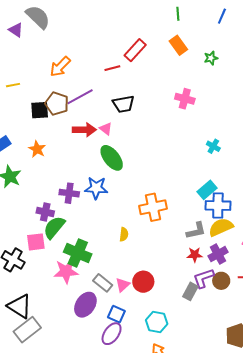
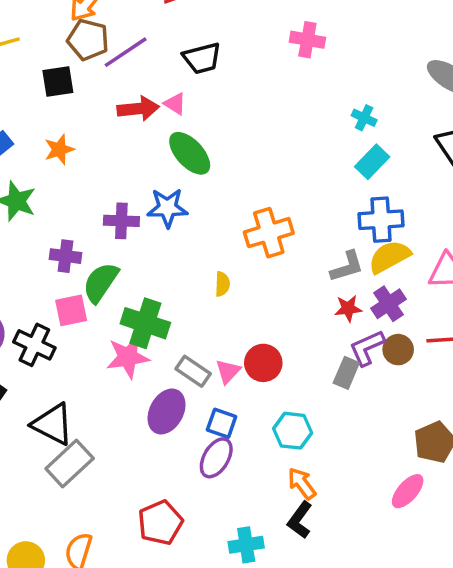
brown pentagon: (57, 104) -> (88, 40), moved
orange star: (37, 149) -> (59, 149), turned 30
cyan rectangle: (207, 190) -> (372, 162), moved
purple cross: (45, 212) -> (65, 256), moved

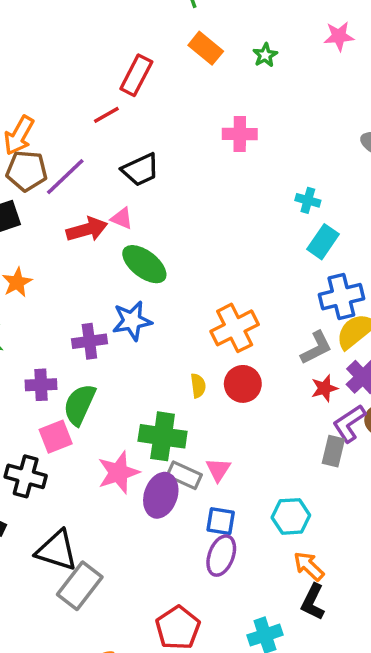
green cross: (145, 323) -> (163, 436), moved
red circle: (263, 363) -> (243, 384), moved
purple ellipse: (167, 411) -> (161, 495), moved

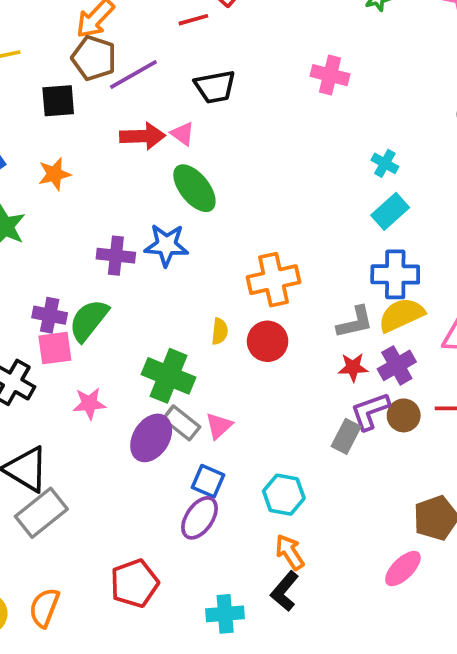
purple cross: (41, 385) -> (50, 315), moved
pink star: (118, 473) -> (89, 404), moved, size x0.7

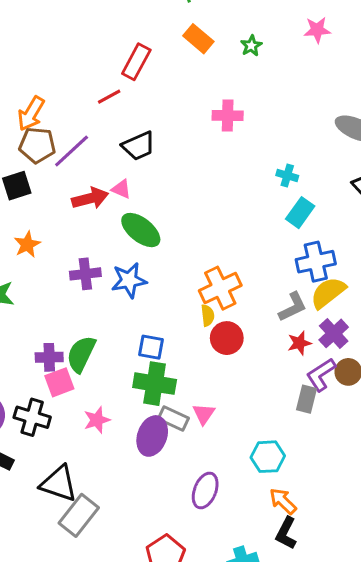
purple cross: (116, 256) -> (85, 274), moved
yellow semicircle: (220, 331) -> (208, 315), moved
blue square: (208, 481) -> (151, 347), moved

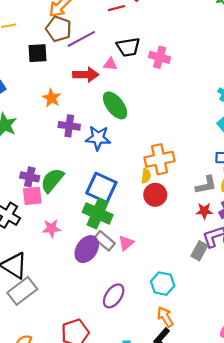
pink cross: (228, 116) -> (160, 57), moved
pink triangle: (121, 189) -> (110, 64), moved, turned -32
orange star: (27, 244) -> (51, 98), moved, turned -30
blue square: (151, 347) -> (101, 188), size x1.6

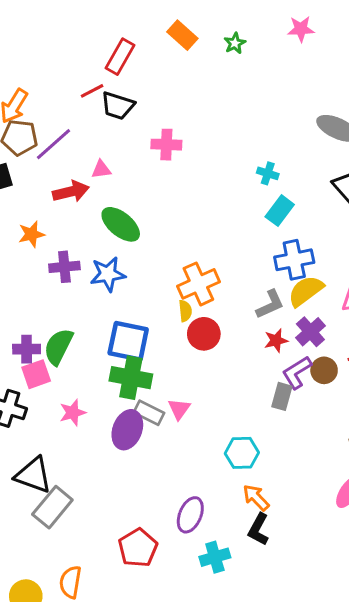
black trapezoid: (128, 47) -> (118, 106), moved, turned 40
orange star: (51, 98) -> (31, 234), turned -30
purple ellipse: (114, 296) -> (190, 515), moved

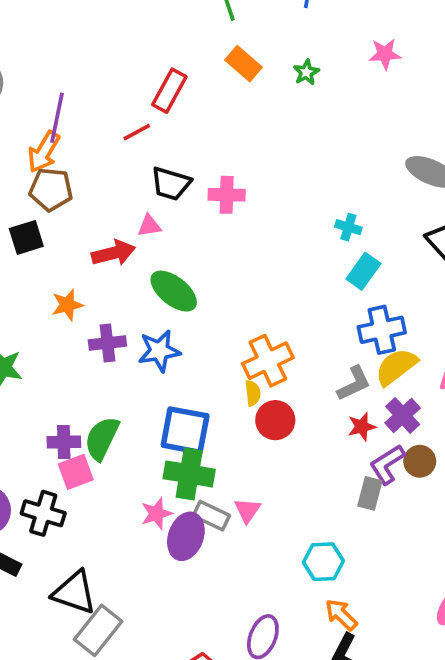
black trapezoid: (118, 106) -> (171, 184), moved
purple line: (53, 144) -> (57, 118), moved, turned -36
pink star: (73, 413) -> (156, 514), moved

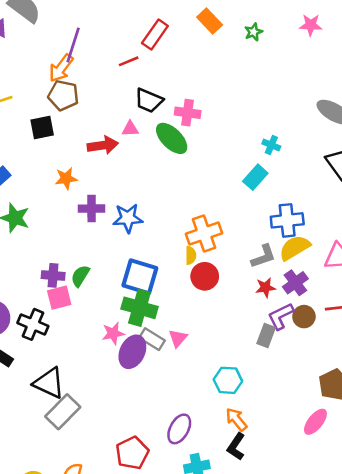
cyan rectangle: (363, 271) -> (255, 177), moved
green ellipse: (174, 291) -> (172, 138), moved
green semicircle: (102, 438) -> (80, 276), size x0.7

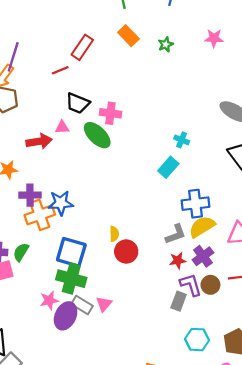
orange cross: (204, 234) -> (40, 215), moved
purple L-shape: (281, 316) -> (191, 285), turned 100
cyan hexagon: (228, 380) -> (197, 340), moved

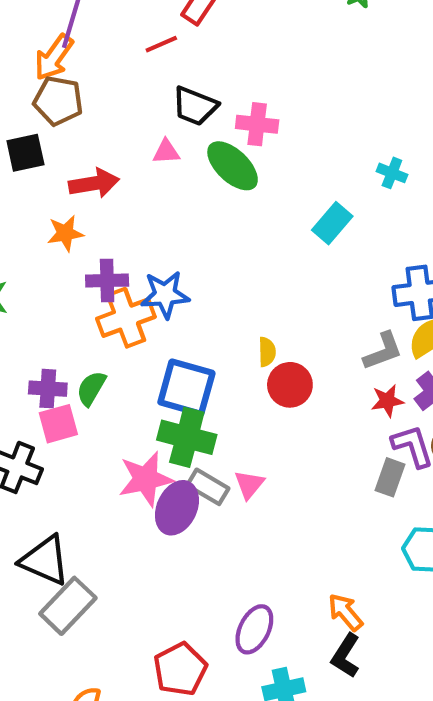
red arrow: (39, 141) -> (94, 183), moved
cyan rectangle: (168, 167) -> (332, 223), moved
pink star: (49, 300) -> (146, 479), size x1.5

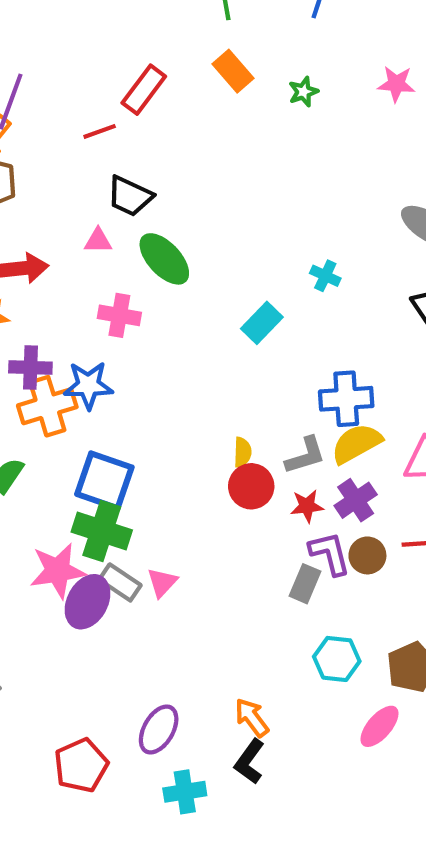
pink cross: (257, 124) -> (119, 315), moved
yellow semicircle: (267, 352) -> (242, 452), moved
red circle: (290, 385) -> (251, 486), moved

